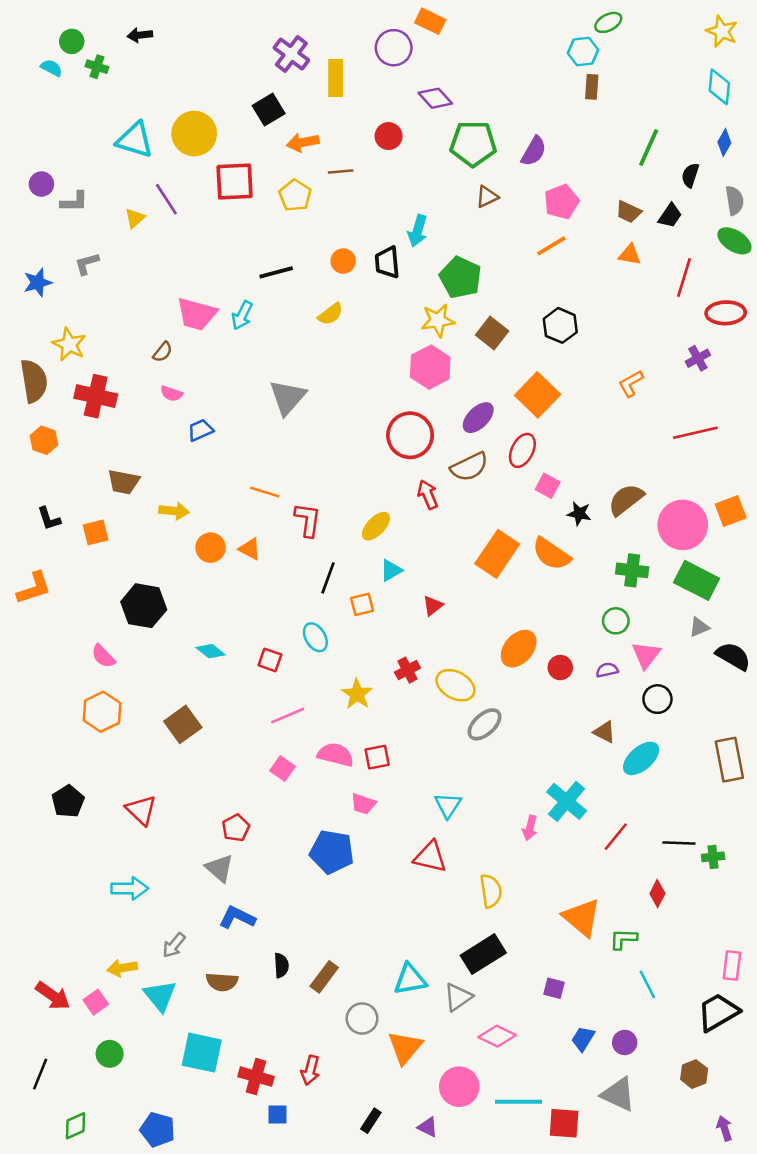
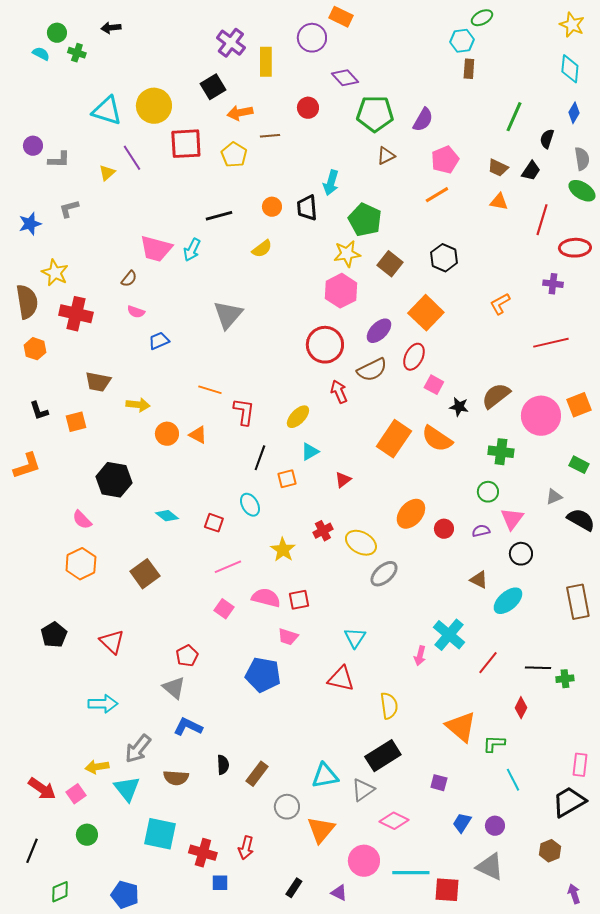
purple cross: (698, 358) -> (553, 284), turned 36
green rectangle: (697, 580) -> (579, 465), moved, size x0.6
gray arrow: (174, 945) -> (138, 749), size x1.4

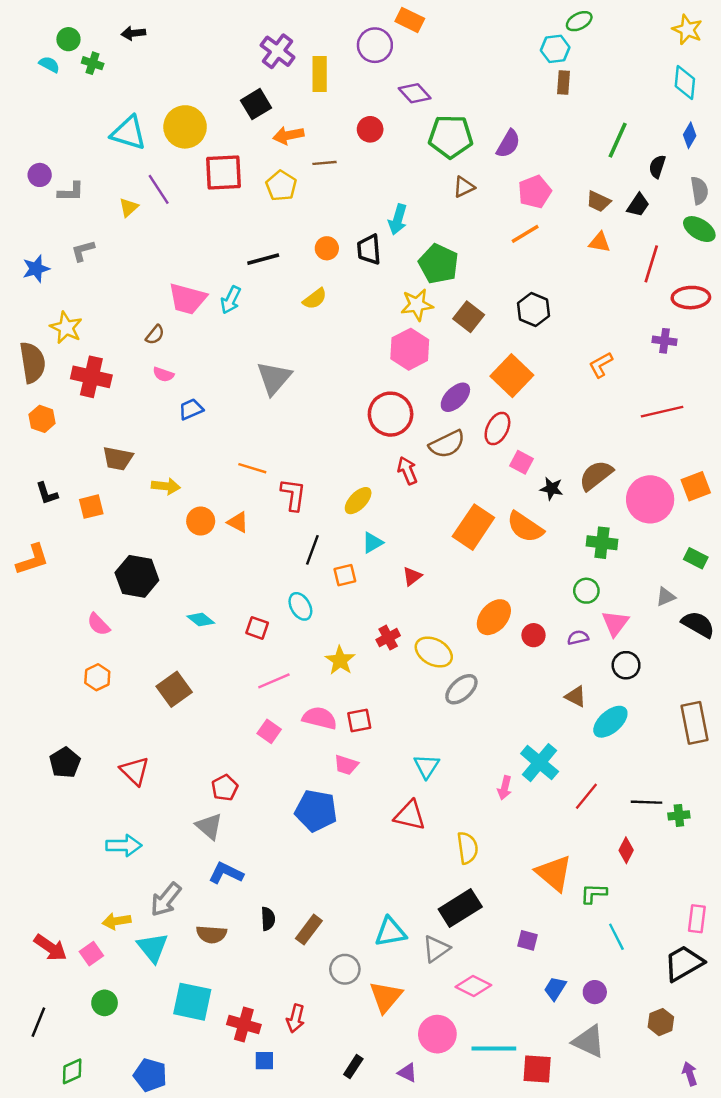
orange hexagon: (81, 564) -> (97, 677), size x0.7

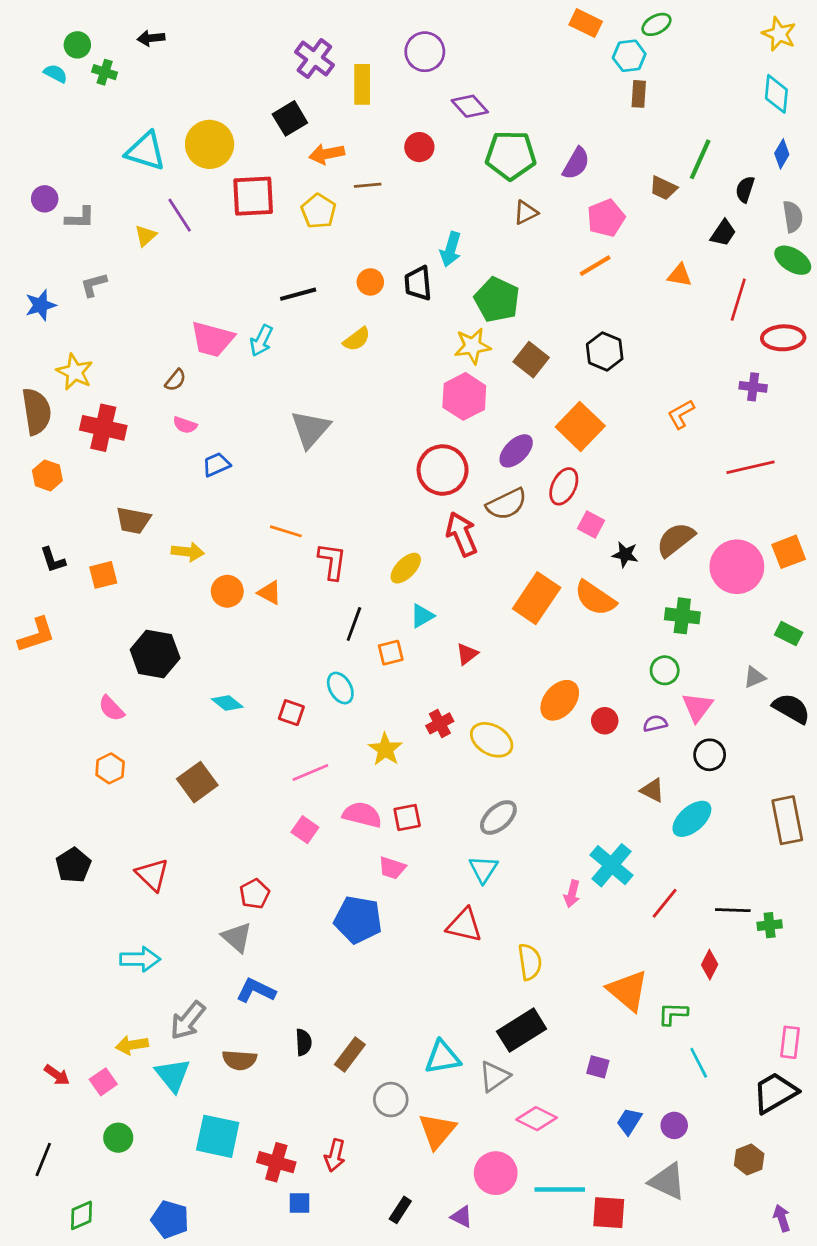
orange rectangle: (410, 20) -> (586, 23), moved
brown trapezoid: (598, 201) -> (663, 188), moved
red arrow: (407, 471) -> (462, 534), size x1.4
gray ellipse: (461, 689) -> (498, 817), moved
red arrow: (50, 948) -> (57, 1075), size x0.7

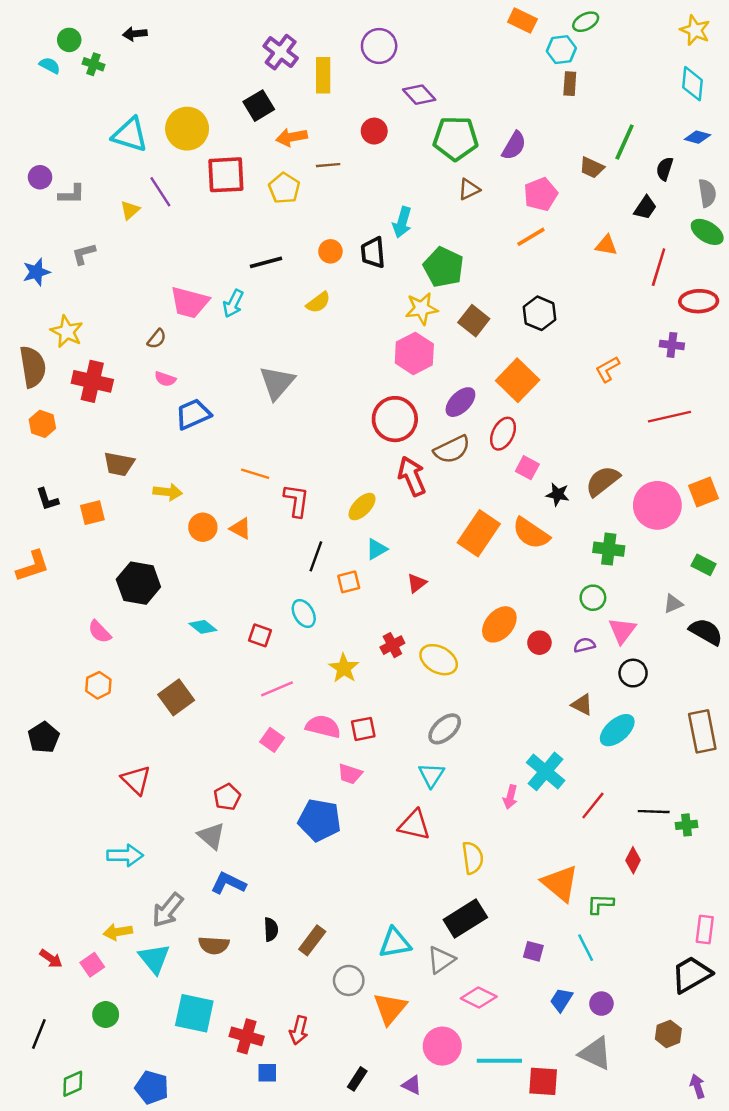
blue diamond: (782, 154) -> (697, 137), turned 75
blue trapezoid: (216, 465) -> (193, 414), size x1.4
black pentagon: (73, 865) -> (44, 737), moved
cyan line: (699, 1063) -> (586, 948), moved

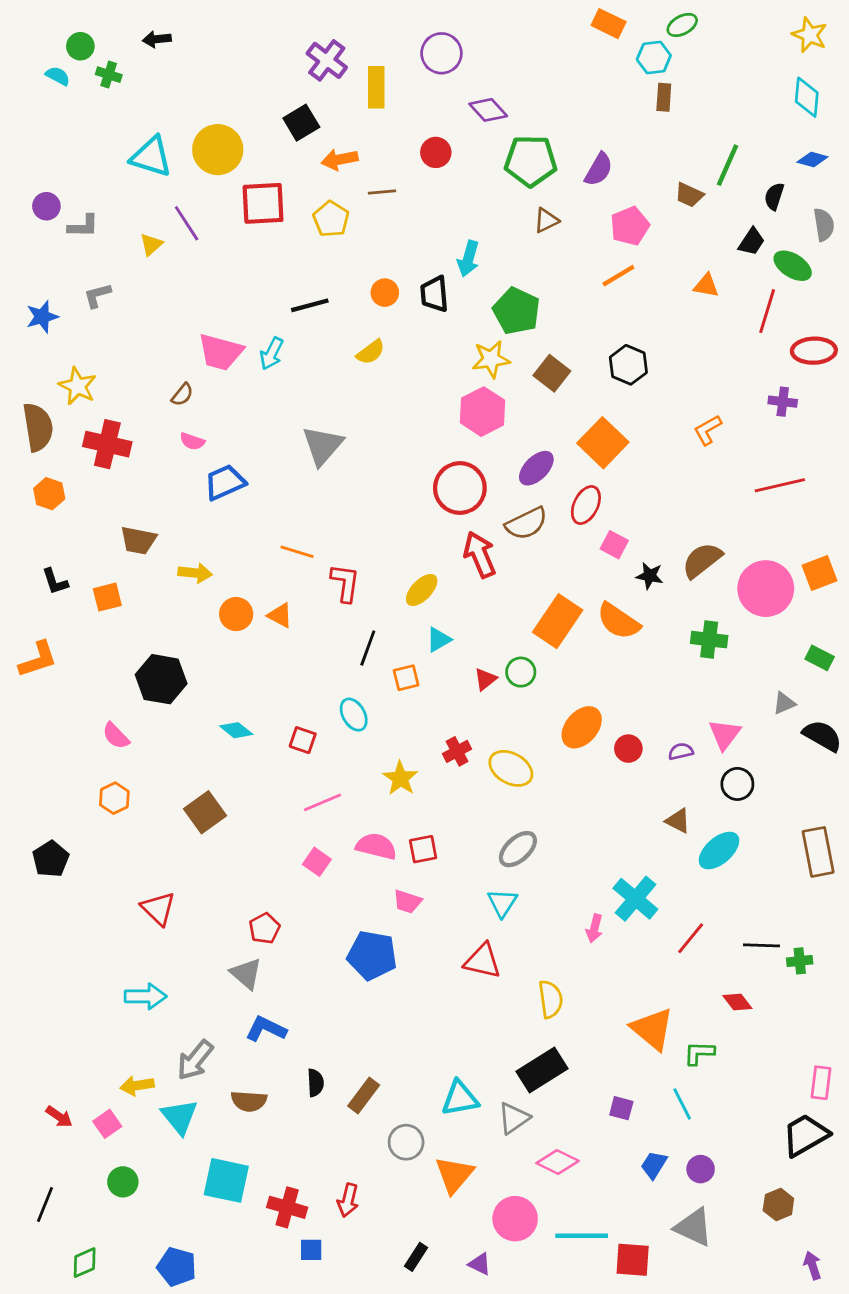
green ellipse: (707, 232) -> (793, 266), moved
green circle: (593, 598) -> (521, 672), moved
red diamond: (633, 860) -> (737, 1002), turned -65

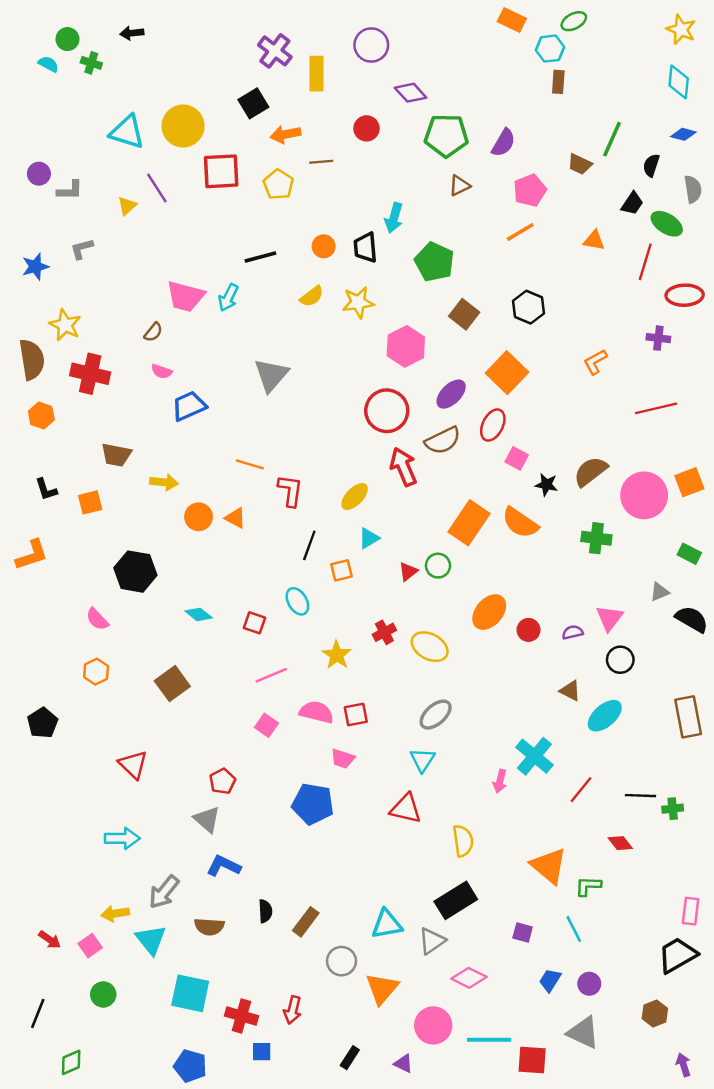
yellow star: (491, 359) -> (358, 302), moved
blue pentagon: (177, 1267) -> (190, 1066), moved

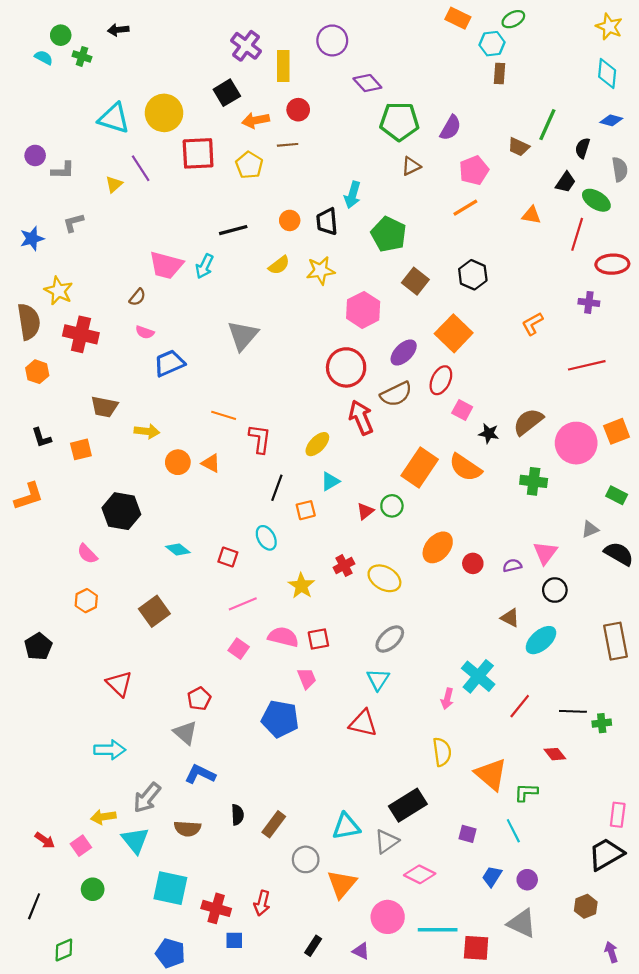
red circle: (367, 128) -> (298, 110), moved
pink trapezoid: (343, 759) -> (307, 678), turned -130
yellow semicircle: (463, 841) -> (442, 752), moved

